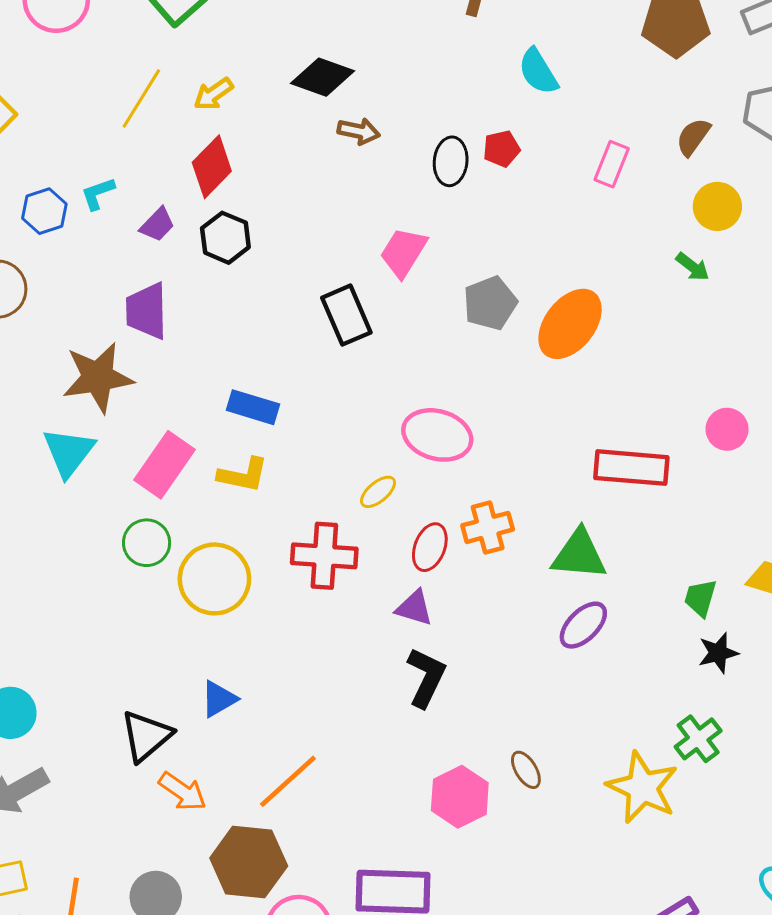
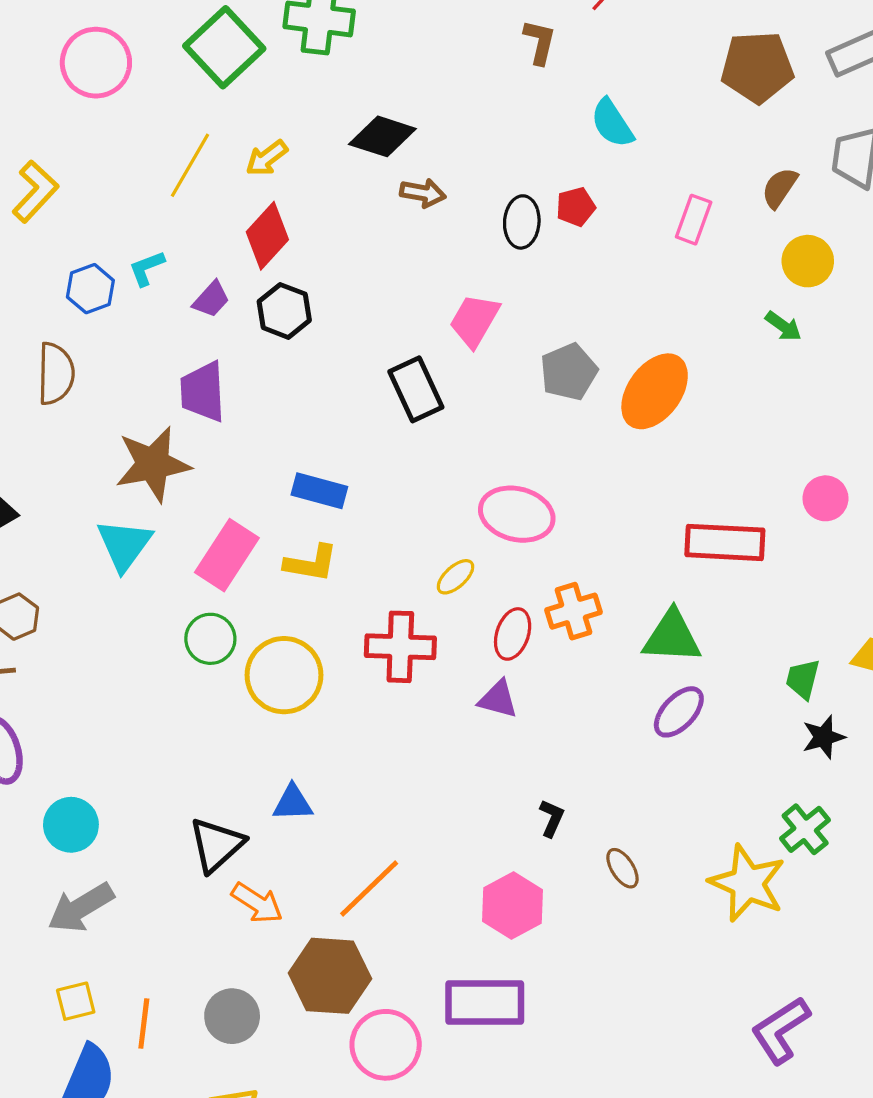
black L-shape: (426, 677) -> (552, 818), moved, size x0.6
blue triangle: (219, 699) -> (293, 803), turned 30
pink hexagon: (460, 797) -> (513, 905), moved

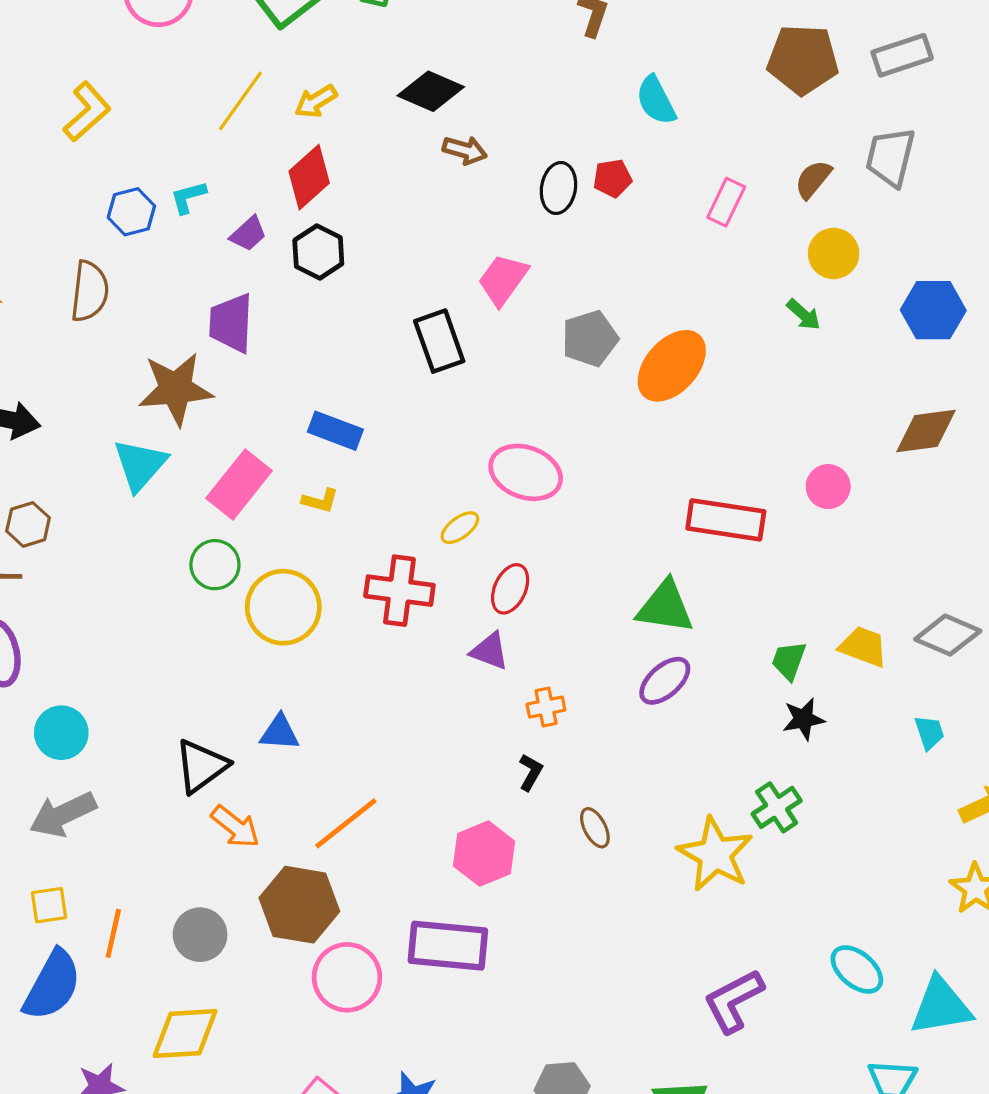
yellow L-shape: (311, 563) -> (320, 501), size x0.7
orange cross: (573, 611) -> (546, 707), moved, size x0.7

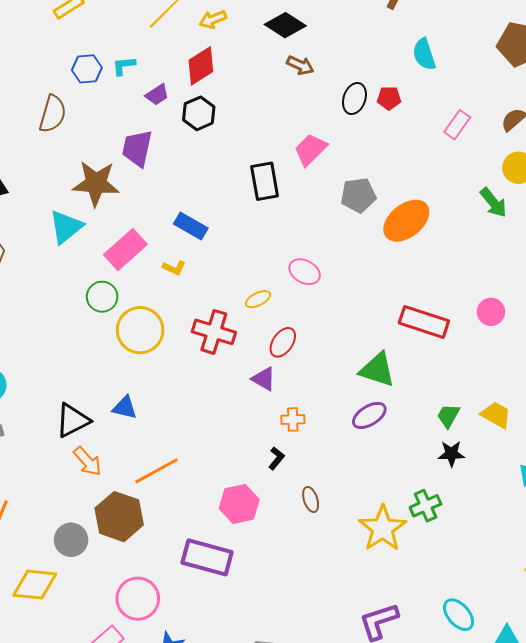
green arrow: (804, 315) -> (493, 203), size x1.4
pink ellipse: (526, 472) -> (305, 272), size x0.7
gray circle: (200, 935) -> (71, 540), moved
pink circle: (347, 977) -> (138, 599), moved

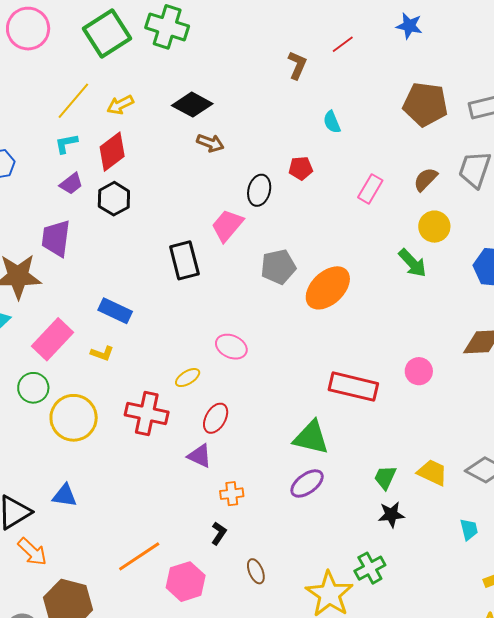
cyan semicircle: (424, 54) -> (332, 122), size x0.7
cyan L-shape: (124, 66) -> (66, 144), moved
black ellipse: (354, 99) -> (259, 190), moved
orange line: (156, 471) -> (139, 556), moved

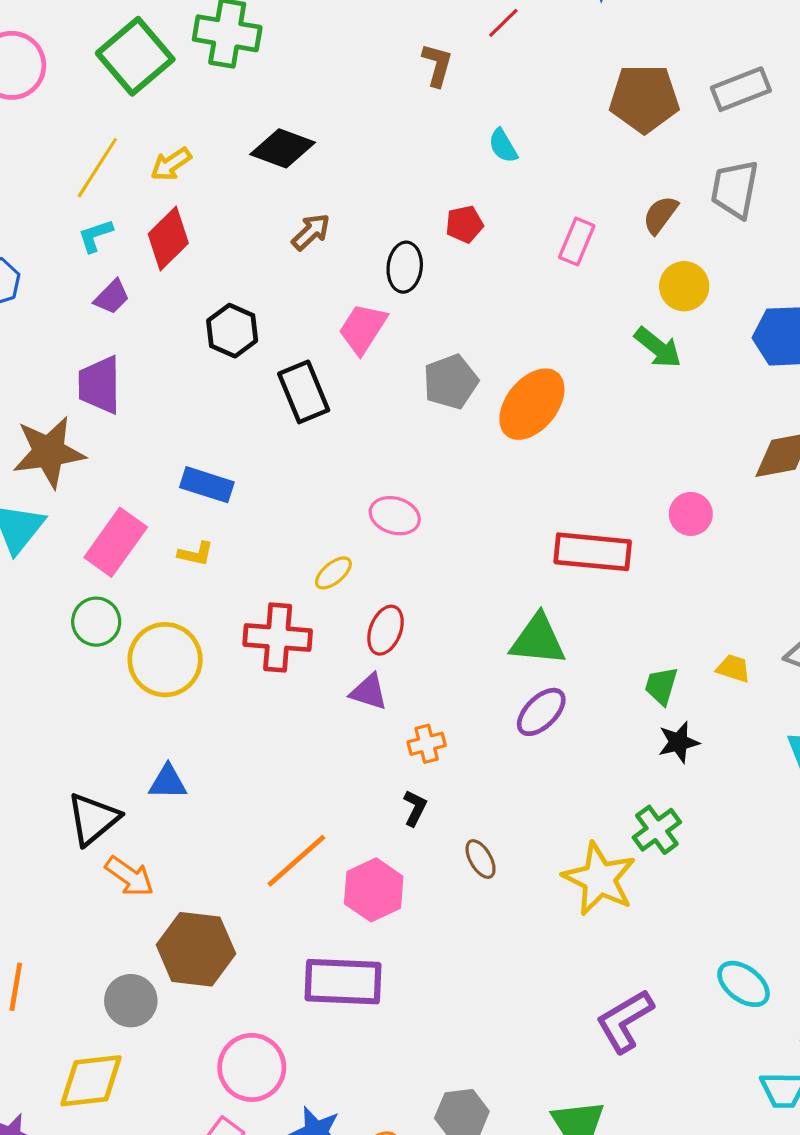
brown arrow: (210, 143) -> (311, 232), moved, turned -56
black hexagon: (114, 199) -> (232, 331), moved
yellow trapezoid: (432, 473) -> (733, 668), size x0.7

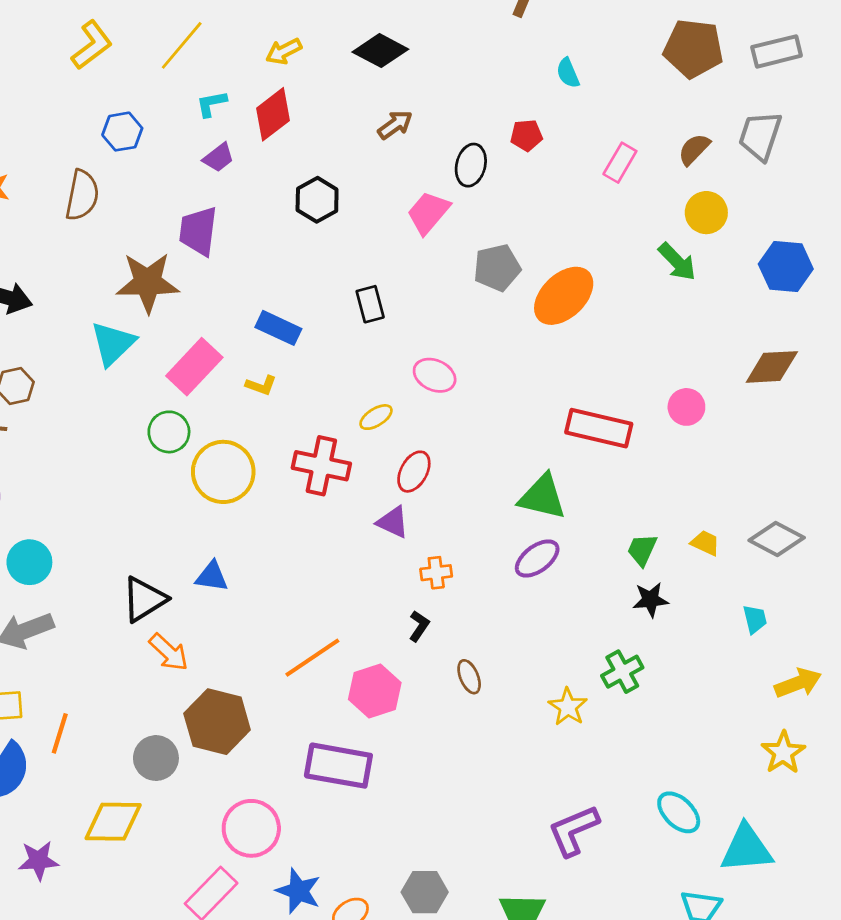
yellow line: (97, 168) -> (182, 45), moved
black rectangle: (304, 392) -> (370, 304), moved, size x0.7
yellow star: (599, 879) -> (568, 707), size x0.6

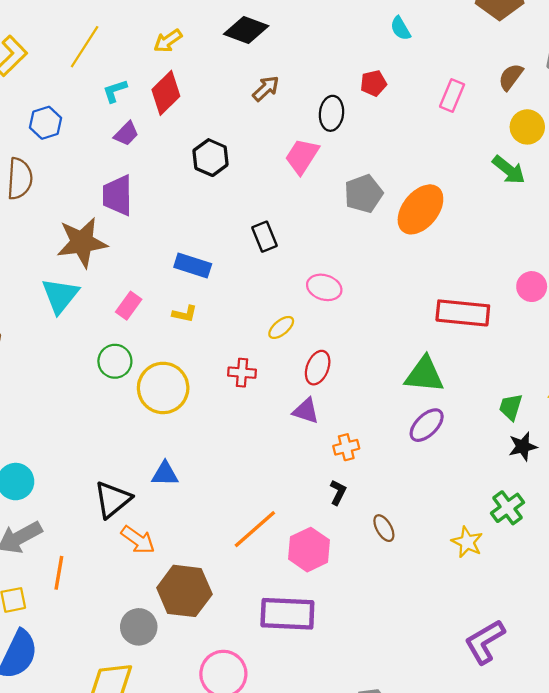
pink rectangle: (194, 367) -> (129, 306), size x0.6
red cross: (321, 466) -> (242, 373), size x0.6
orange line: (60, 733) -> (59, 573), moved

